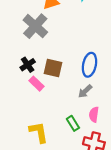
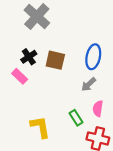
pink rectangle: (36, 84) -> (20, 76), moved

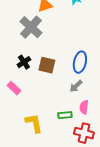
pink rectangle: (20, 76) -> (14, 88), moved
green rectangle: (76, 118) -> (65, 115), turned -64

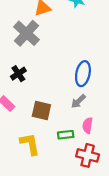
brown square: (47, 65) -> (41, 111), moved

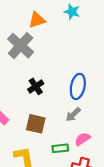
black cross: (18, 74) -> (36, 86), moved
pink semicircle: (88, 125) -> (82, 139), turned 49

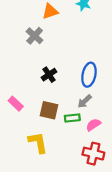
gray cross: (21, 46) -> (35, 36), size x0.7
green rectangle: (60, 148) -> (72, 118), moved

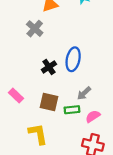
blue ellipse: (89, 75) -> (73, 59), moved

